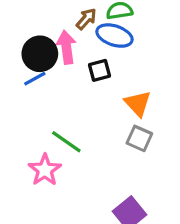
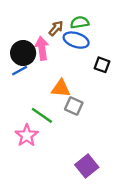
black square: (100, 70) -> (102, 65), moved, turned 35
orange triangle: (138, 104) -> (61, 88), moved, turned -42
gray square: (139, 138) -> (74, 106), moved

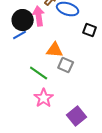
pink star: (27, 135) -> (44, 98), moved

